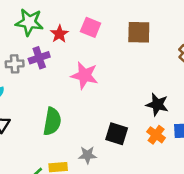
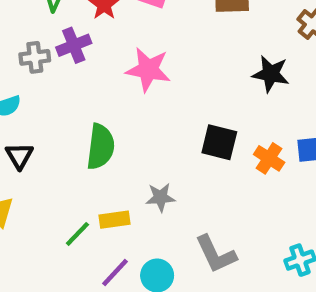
black star: (157, 105) -> (271, 74), moved
black square: (117, 134) -> (219, 142), moved

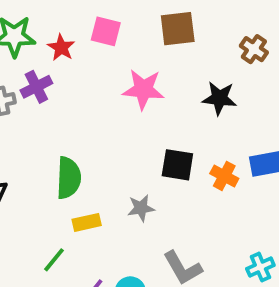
pink star: (148, 70) -> (143, 89), moved
gray star: (160, 197) -> (141, 208), moved
yellow rectangle: (114, 220) -> (87, 222), moved

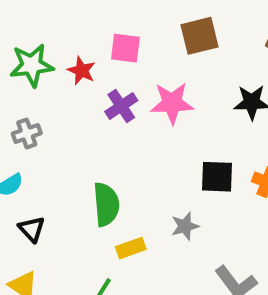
purple cross: (36, 87) -> (121, 106), moved

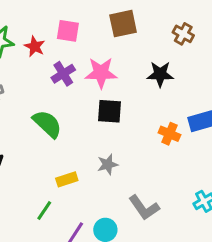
black square: (217, 177) -> (110, 111), moved
green semicircle: (106, 204) -> (47, 124), moved, turned -44

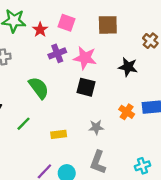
gray star: (108, 164) -> (96, 127), moved
yellow rectangle: (67, 179) -> (59, 134), moved
gray L-shape: (144, 208) -> (98, 162), turned 45
green line: (44, 211) -> (24, 124), moved

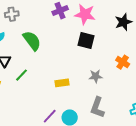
black star: (128, 67) -> (123, 22), turned -30
green semicircle: (39, 88) -> (32, 41), moved
green line: (24, 124) -> (21, 75), moved

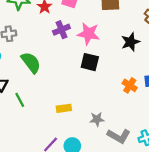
green line: (21, 75) -> (20, 100), turned -72
gray star: (96, 76) -> (97, 119), moved
gray L-shape: (97, 107) -> (119, 136), moved, turned -80

